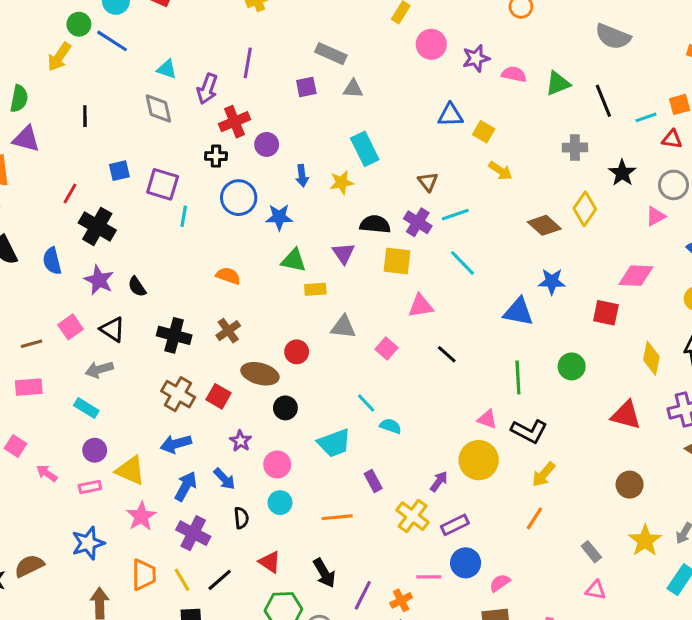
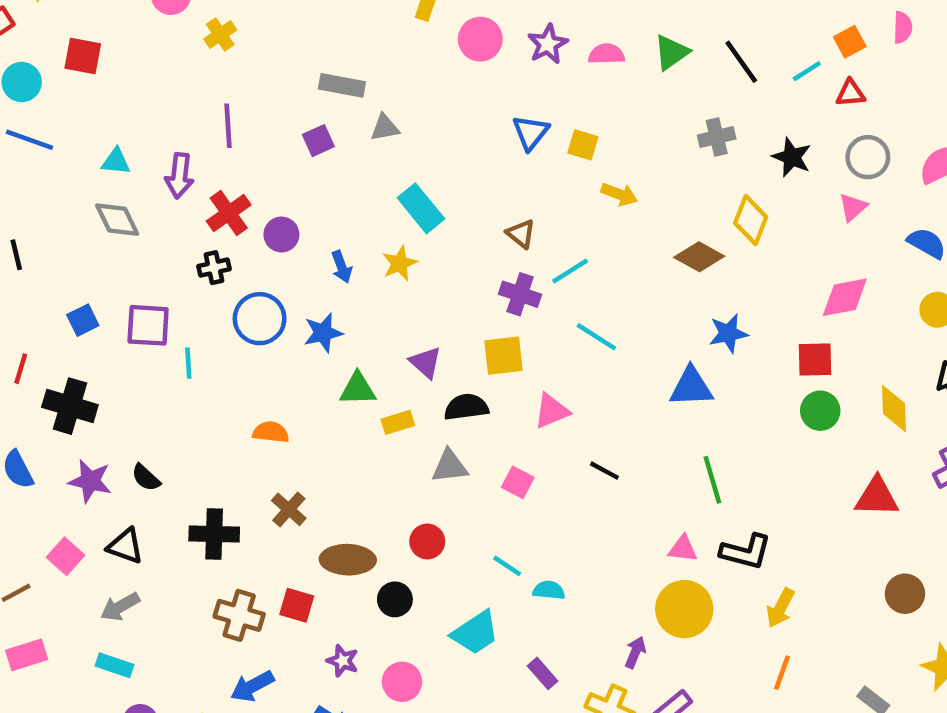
blue triangle: (450, 115) -> (531, 132), turned -36
black semicircle: (375, 224) -> (466, 407), moved
red circle: (297, 352) -> (427, 541), moved
green circle: (572, 366) -> (820, 411), moved

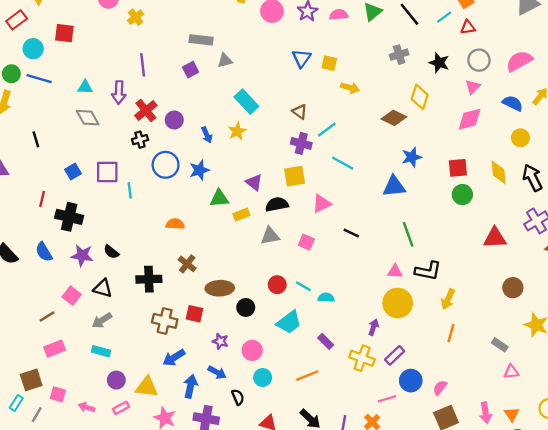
pink diamond: (845, 297) -> (470, 119), moved
yellow diamond: (894, 409) -> (499, 172), moved
red circle: (427, 541) -> (277, 285), moved

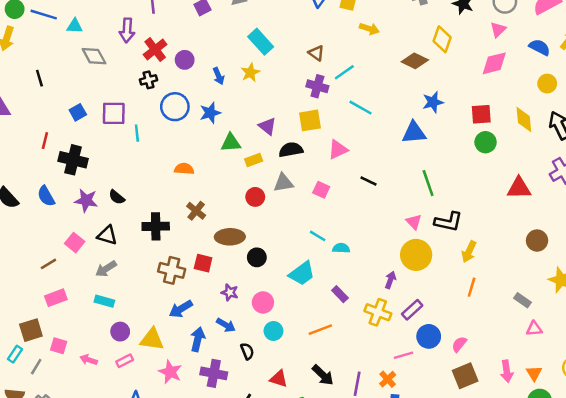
cyan triangle: (85, 87) -> (75, 26), moved
pink triangle: (395, 271) -> (414, 222), turned 42
red circle: (277, 285) -> (255, 197), moved

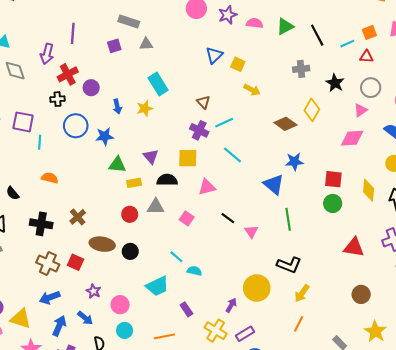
blue triangle: (414, 133) -> (274, 184), turned 35
orange semicircle: (184, 169) -> (50, 178), moved
green line: (428, 183) -> (288, 219), moved
pink triangle: (414, 222) -> (251, 232), moved
black circle: (257, 257) -> (130, 251), moved

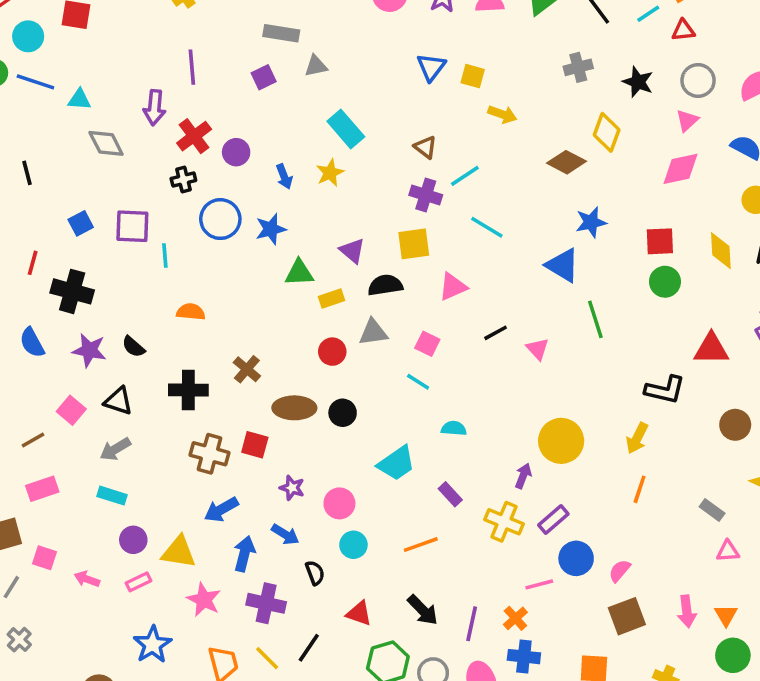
black line: (228, 218) -> (496, 333), turned -56
cyan line: (176, 257) -> (418, 382), moved
black L-shape: (289, 265) -> (665, 390), moved

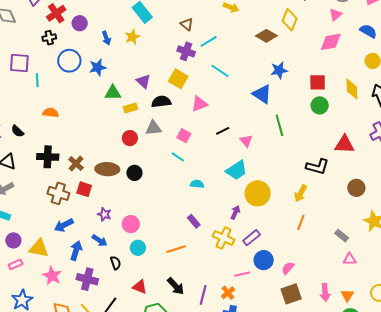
yellow square: (414, 244) -> (178, 79), turned 36
brown cross: (247, 369) -> (76, 164), moved
cyan trapezoid: (396, 463) -> (236, 170), moved

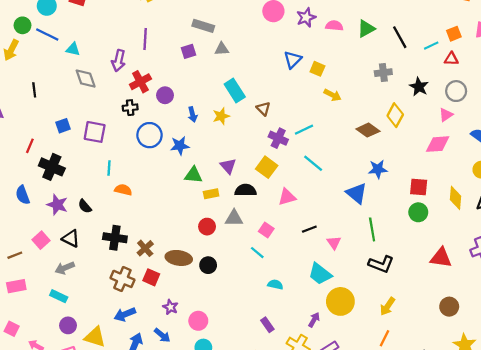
brown triangle: (187, 24) -> (263, 109), moved
cyan line: (37, 80) -> (109, 168), moved
black L-shape: (317, 167) -> (381, 264), moved
cyan trapezoid: (236, 170) -> (320, 274), turned 65

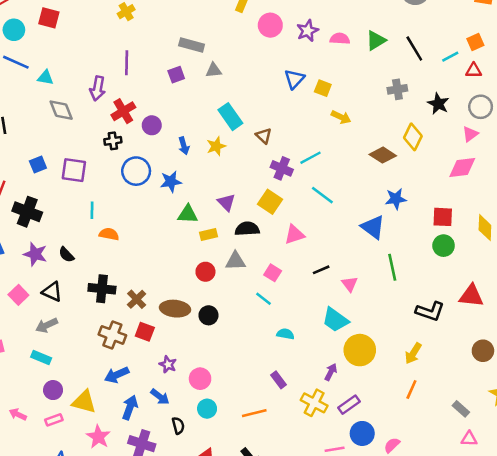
black L-shape: (381, 264) -> (430, 311), moved

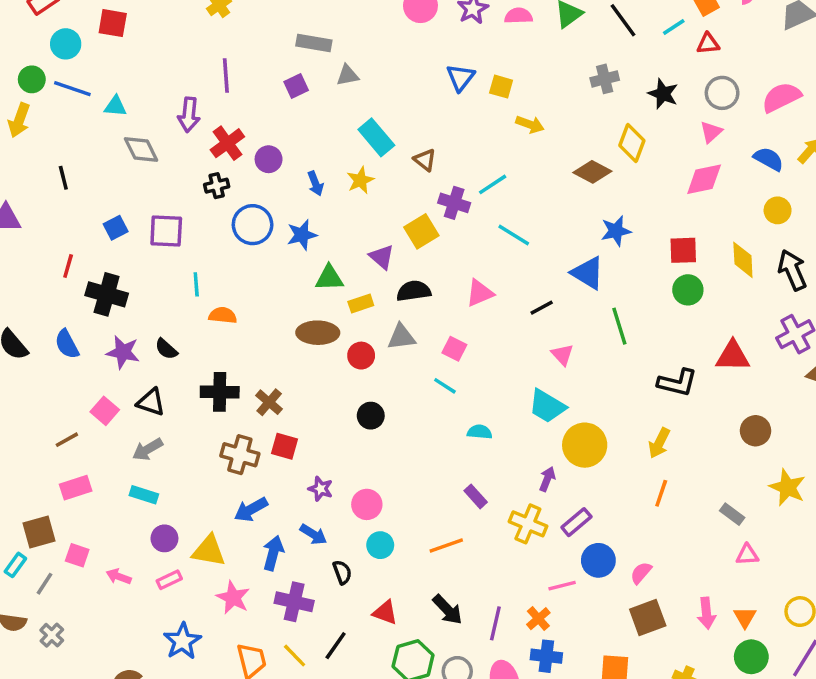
yellow square: (270, 202) -> (421, 231), moved, turned 30
black line: (321, 270) -> (542, 308), moved
brown ellipse: (175, 309) -> (318, 333), moved

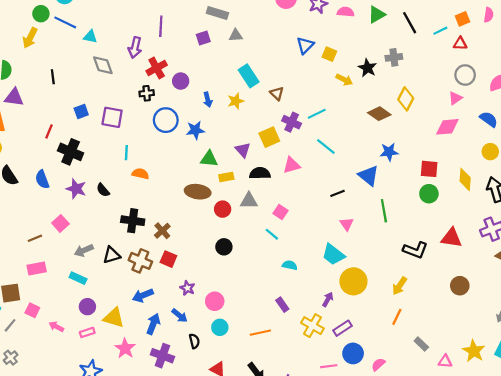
black star: (663, 94) -> (368, 68), moved
pink triangle: (480, 293) -> (292, 165), moved
black triangle: (151, 402) -> (112, 255), moved, turned -42
yellow star: (787, 487) -> (474, 351), moved
gray rectangle: (732, 514) -> (421, 344), moved

